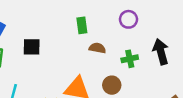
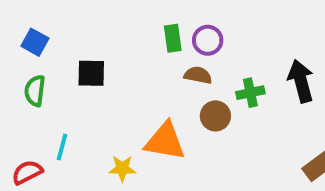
purple circle: (128, 19) -> (208, 40), moved
brown circle: (112, 85) -> (215, 116), moved

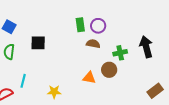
brown circle: (215, 116) -> (109, 70), moved
orange triangle: (165, 141) -> (89, 78), moved, size x0.6

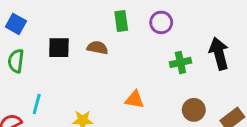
purple circle: (98, 26) -> (161, 22), moved
brown semicircle: (93, 44) -> (97, 48), moved
brown circle: (109, 70) -> (194, 110), moved

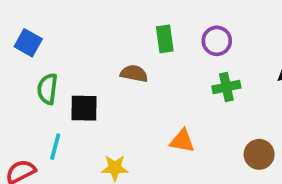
black square: (59, 48) -> (84, 108), moved
green semicircle: (16, 61) -> (47, 89), moved
green cross: (180, 62) -> (226, 87), moved

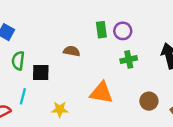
green rectangle: (165, 39) -> (101, 30), moved
orange triangle: (182, 141) -> (101, 93), size x1.5

